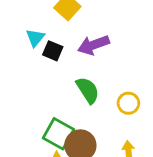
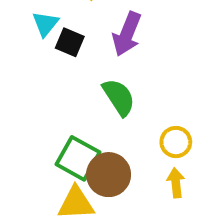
purple arrow: (93, 45) -> (127, 34), turned -48
yellow circle: (128, 103) -> (176, 142), moved

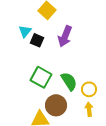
green semicircle: (119, 97) -> (69, 81), moved
green square: (78, 158) -> (41, 77), moved

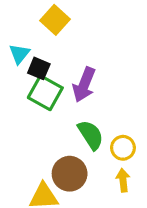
purple arrow: (65, 36) -> (84, 85), moved
green square: (41, 77) -> (45, 93), moved

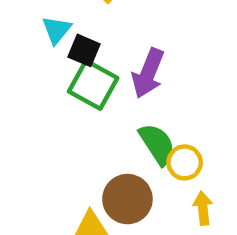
yellow circle: (123, 148) -> (185, 162), moved

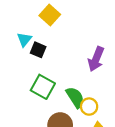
purple arrow: (148, 73) -> (96, 59), moved
green square: (93, 85) -> (43, 87), moved

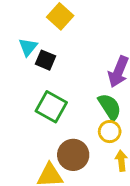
green semicircle: (75, 97) -> (110, 107), moved

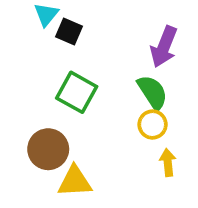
brown circle: (73, 155) -> (48, 149), moved

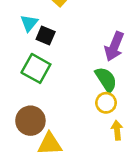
green square: (77, 92) -> (36, 68), moved

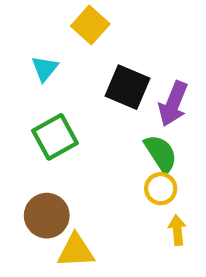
black square: (46, 35) -> (128, 87), moved, size x1.5
green square: (36, 68) -> (55, 137), turned 32

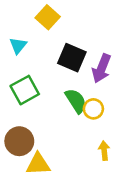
green semicircle: (161, 153) -> (76, 101), moved
yellow circle: (161, 189) -> (93, 109), moved

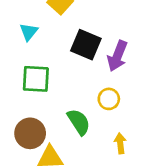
green square: (25, 90) -> (36, 79), turned 32
green semicircle: (76, 101) -> (79, 122), moved

